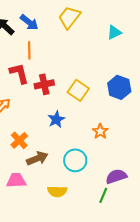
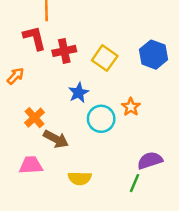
brown arrow: (37, 158) -> (56, 139), turned 50
cyan circle: (75, 160) -> (101, 119), moved

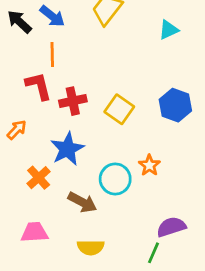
blue star: (79, 93) -> (67, 149), moved, size x1.4
brown arrow: (56, 139) -> (82, 202), moved

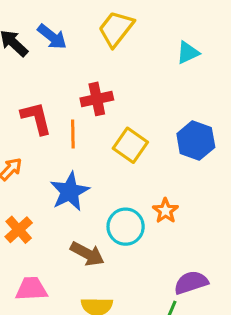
orange line: (52, 55) -> (73, 134), moved
red cross: (73, 101) -> (97, 99), moved
orange cross: (39, 178) -> (19, 230), moved

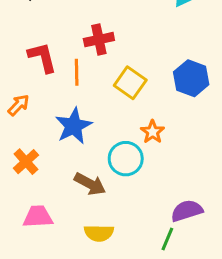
orange star: (165, 211) -> (152, 132), moved

